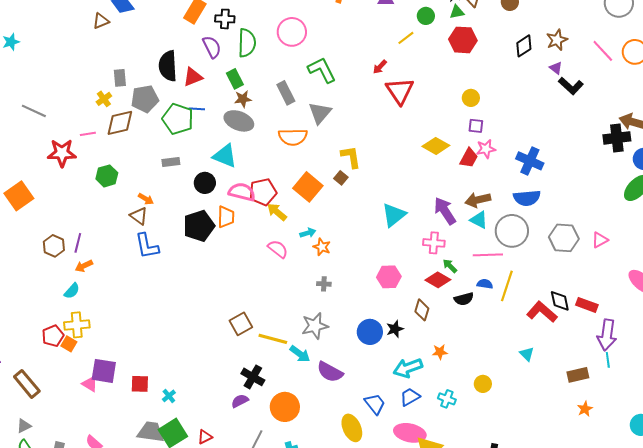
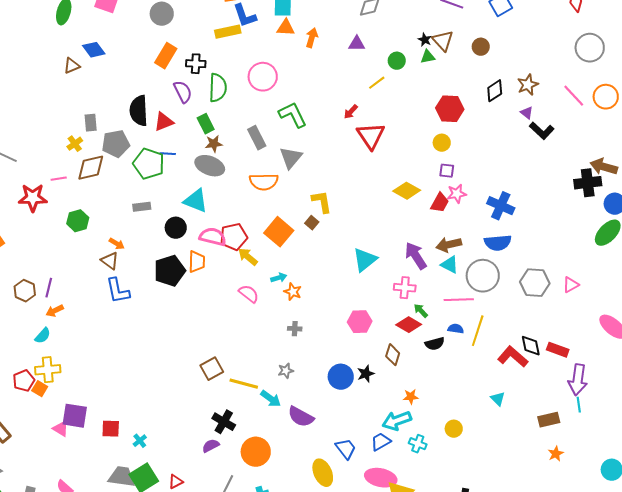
red hexagon: (463, 40) -> (450, 109), moved
gray star: (315, 326) -> (286, 371), size x0.6
cyan arrow: (408, 368) -> (397, 421), moved

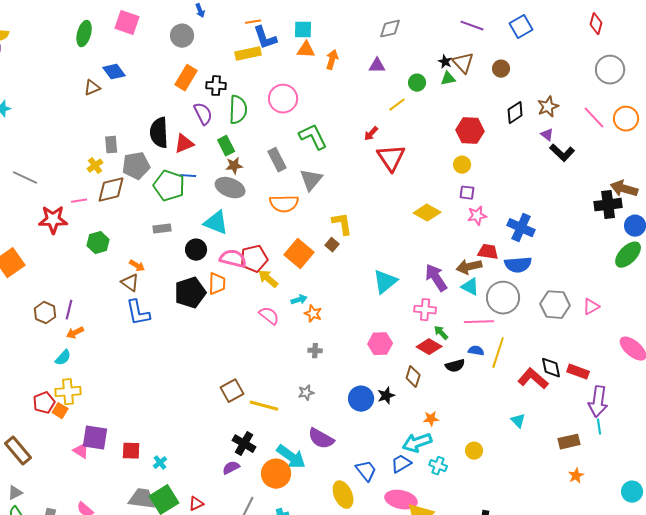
red trapezoid: (440, 203) -> (488, 252), moved, turned -110
cyan arrow: (271, 399) -> (291, 457), moved, size x1.4

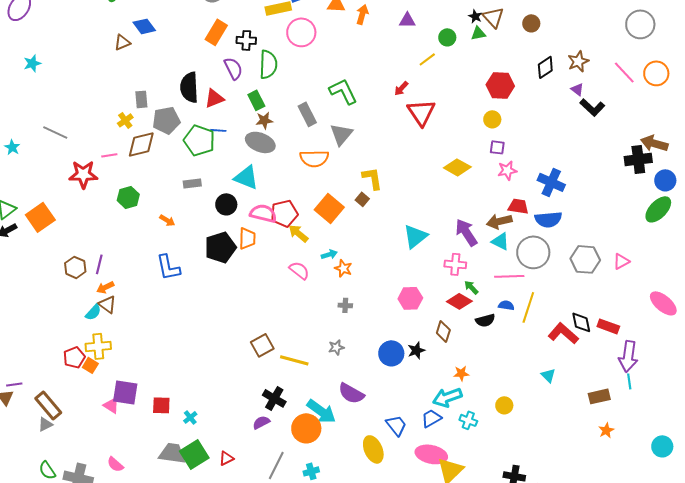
pink circle: (283, 99) -> (301, 32), moved
brown triangle: (130, 283) -> (107, 304), moved
gray triangle: (15, 493) -> (45, 424), moved

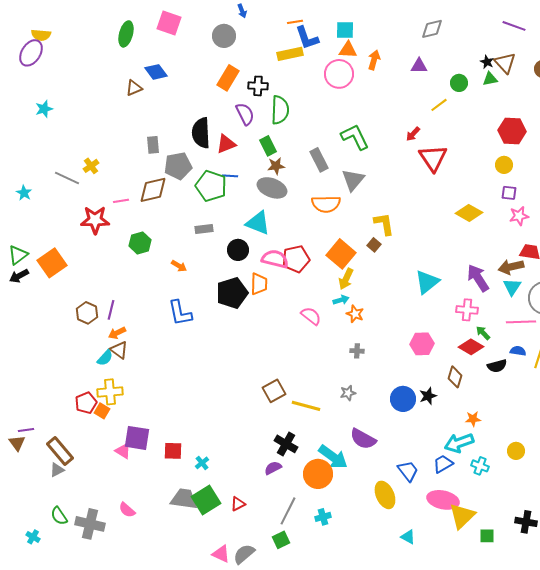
pink circle: (301, 32) -> (339, 74), moved
yellow cross: (125, 120) -> (91, 166), moved
yellow arrow: (298, 233) -> (346, 279), moved, turned -105
cyan triangle: (500, 241) -> (512, 287), turned 36

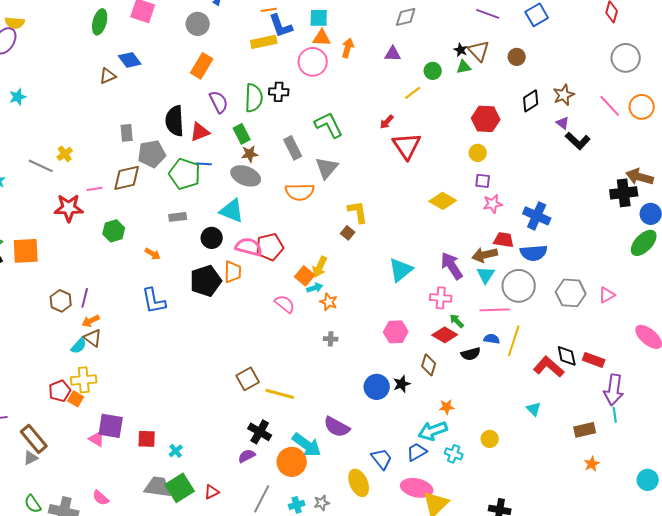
black cross: (258, 86) -> (279, 92), moved
orange square: (341, 254) -> (305, 276), moved, size x0.7
orange square: (52, 263) -> (26, 251), turned 32
gray star: (348, 393) -> (322, 503), moved

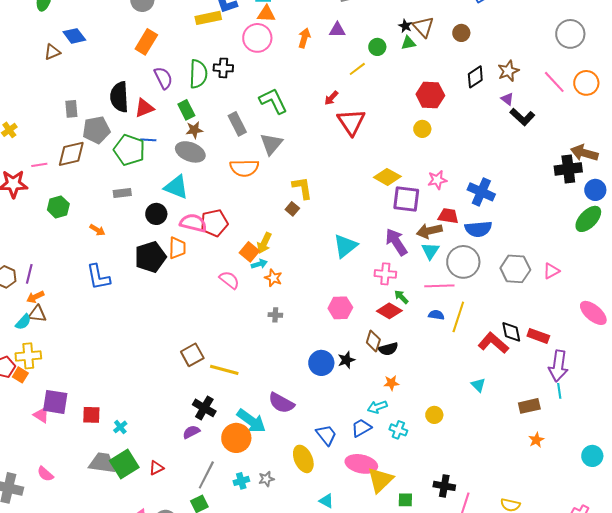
orange arrow: (348, 48) -> (304, 38), moved
purple square: (483, 181) -> (406, 199), moved, size x1.8
brown triangle: (93, 338) -> (37, 314), turned -30
black semicircle: (471, 354) -> (388, 349), moved
cyan arrow: (433, 431) -> (377, 407), size x0.7

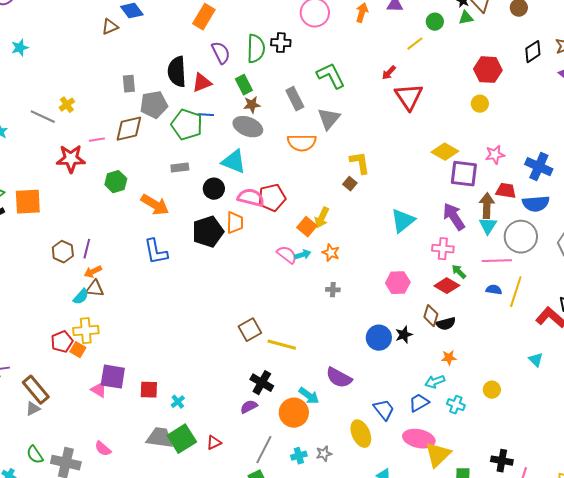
orange arrow: (97, 230) -> (155, 205), size x1.8
brown arrow: (429, 231) -> (487, 206), turned 105
cyan arrow: (259, 264) -> (303, 255), moved
cyan arrow: (251, 421) -> (309, 396), size x0.7

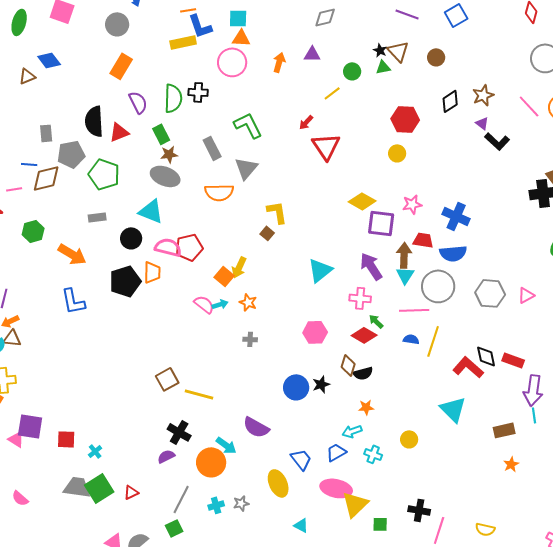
blue line: (206, 115) -> (29, 164), moved
cyan triangle: (536, 360) -> (453, 409), size x1.8

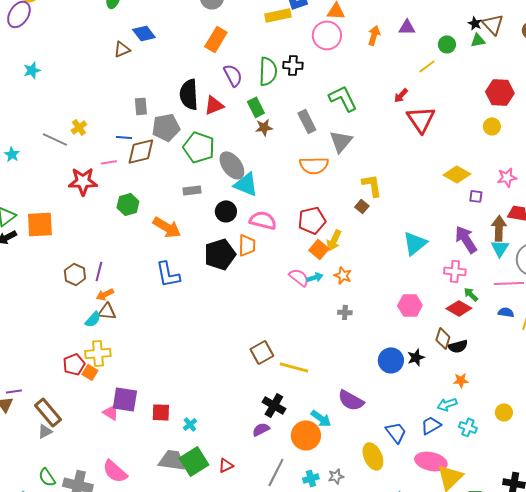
gray ellipse: (165, 176) -> (232, 165), moved, turned 32
purple square: (381, 223) -> (476, 196), size x0.5
red pentagon: (189, 247) -> (312, 220), moved
pink semicircle: (20, 498) -> (115, 471), size x1.5

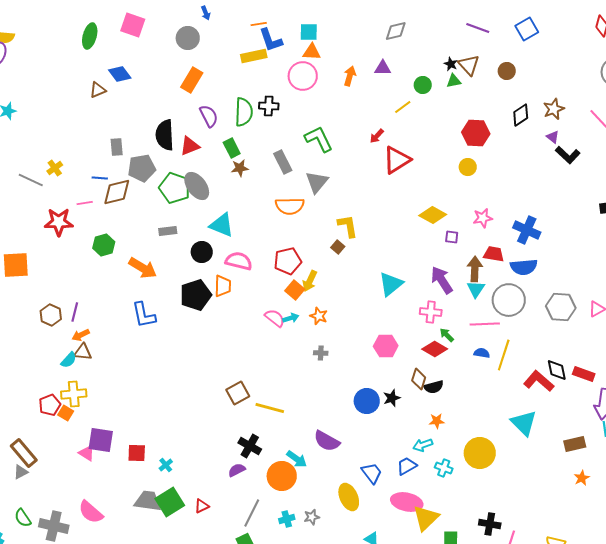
red triangle: (421, 119) -> (397, 160), turned 32
gray ellipse: (232, 165) -> (197, 186), moved
yellow circle: (504, 412) -> (480, 453), size x1.8

